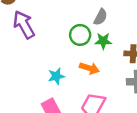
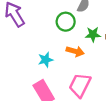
green star: (103, 41) -> (93, 34), moved

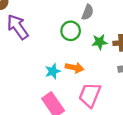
orange arrow: (75, 51) -> (75, 68), moved

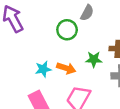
green star: (99, 42) -> (94, 59), moved

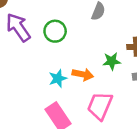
green circle: (67, 30) -> (55, 31), moved

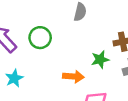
cyan star: (58, 78) -> (14, 78), moved

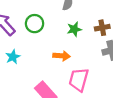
green star: (100, 59) -> (74, 29), moved

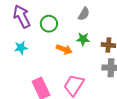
orange arrow: (62, 56) -> (64, 49), moved

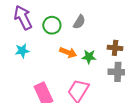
gray semicircle: (84, 14) -> (79, 22), moved
green star: (83, 39) -> (89, 57), moved

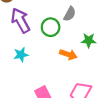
gray semicircle: (79, 22) -> (70, 14), moved
green star: (89, 57) -> (89, 40), moved

